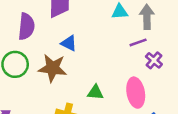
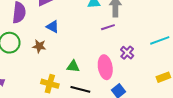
purple cross: (154, 60) -> (127, 53), moved
brown star: (53, 68) -> (39, 46), size x0.6

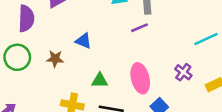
blue triangle: (53, 27) -> (83, 41), moved
purple cross: (127, 53) -> (183, 72), moved

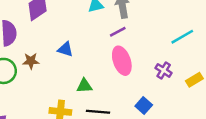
brown star: (55, 59) -> (31, 61), moved
pink ellipse: (140, 78) -> (122, 61), moved

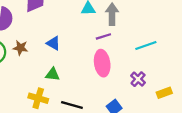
cyan line: (182, 37) -> (146, 45), moved
green triangle: (84, 86) -> (53, 74), moved

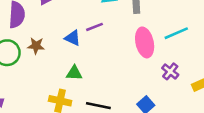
purple line: (103, 36) -> (94, 27), moved
pink ellipse: (102, 63) -> (145, 42), moved

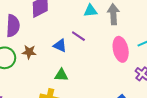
purple line: (94, 27) -> (78, 36), turned 56

